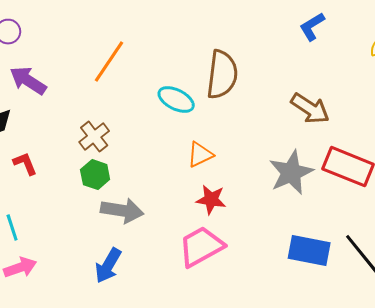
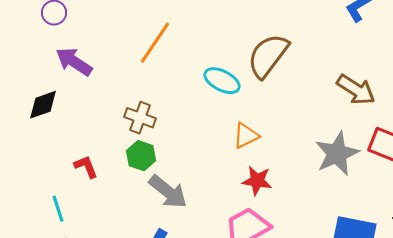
brown semicircle: (222, 75) -> (268, 56), turned -150
brown cross: (94, 137) -> (140, 118), turned -32
red L-shape: (25, 164) -> (86, 167), moved
gray arrow: (122, 211) -> (168, 192), turned 30

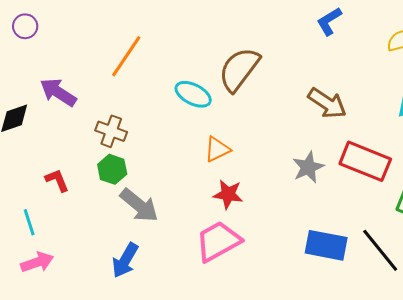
purple arrow: (74, 62) -> (58, 92), moved
gray star: (337, 154) -> (308, 167), size x0.7

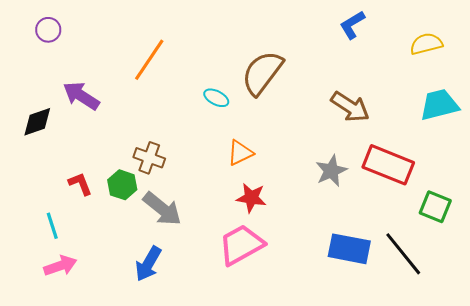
cyan ellipse: (193, 94) -> (216, 98), size x0.7
brown cross: (111, 131) -> (149, 158), moved
green hexagon: (112, 169) -> (122, 185), moved

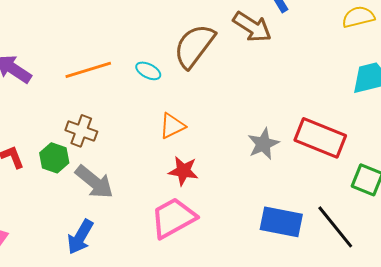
orange line: (149, 60) -> (88, 70), moved, turned 39
brown arrow: (350, 107) -> (252, 27), moved

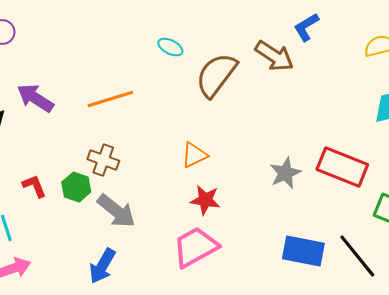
cyan ellipse: (148, 71) -> (170, 47), moved

